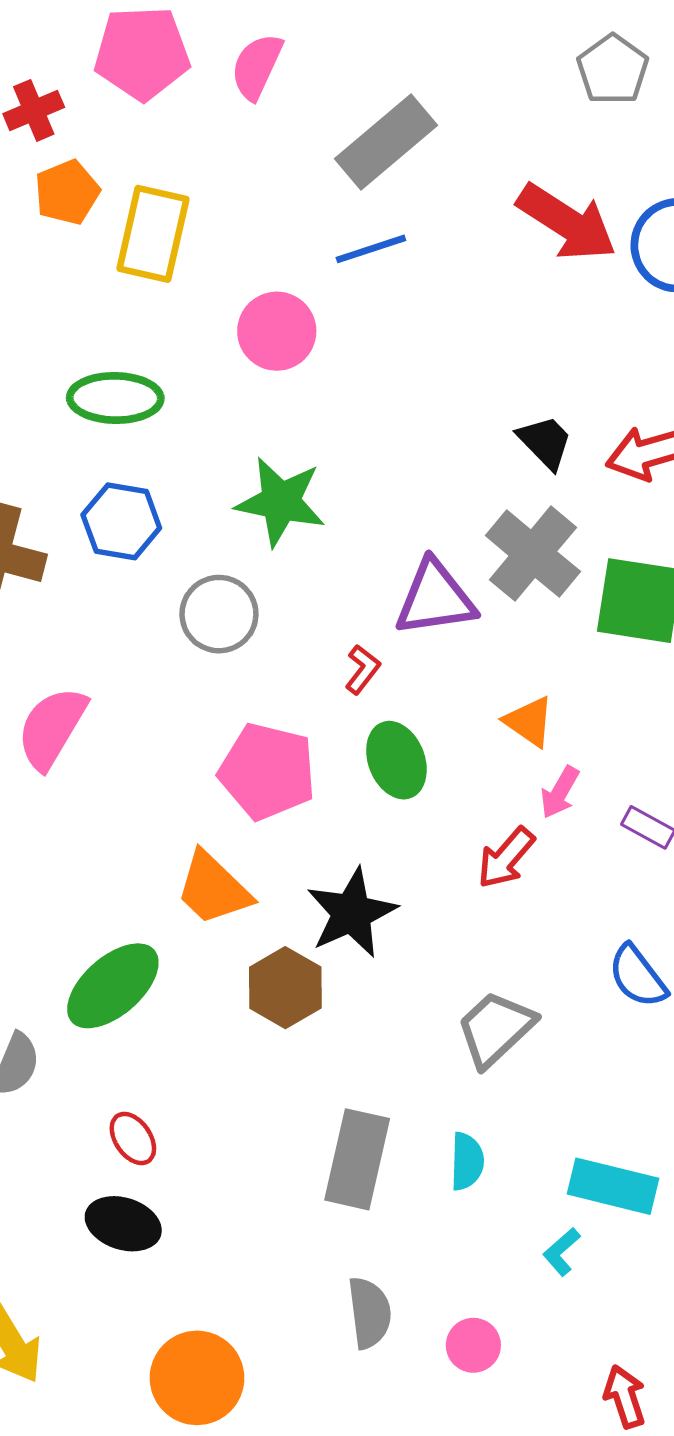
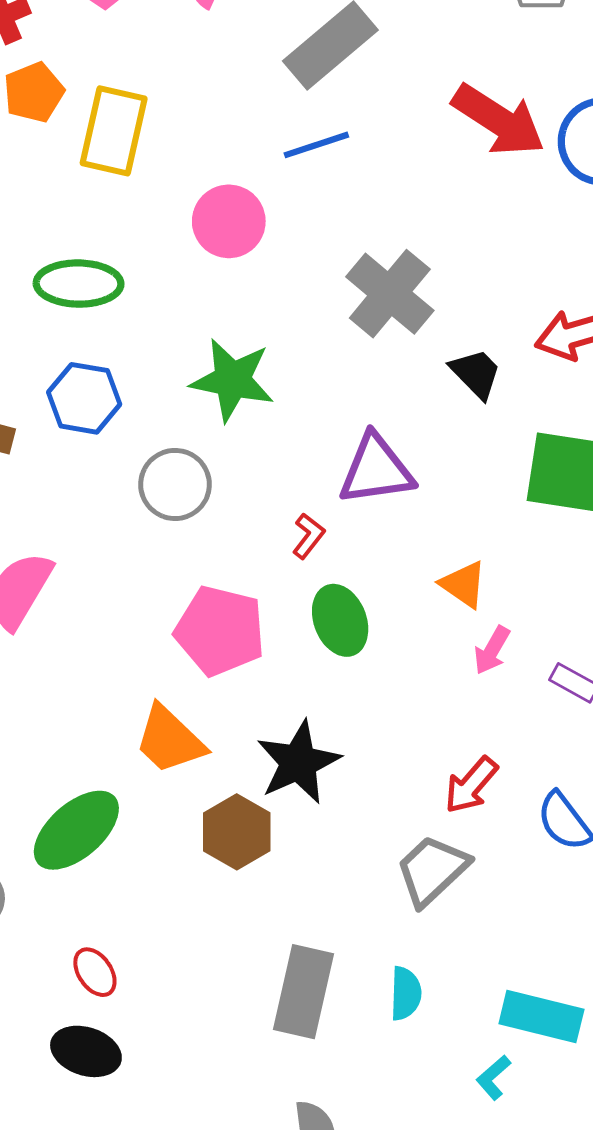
black trapezoid: (545, 442) -> (476, 373), moved
gray cross: (533, 554) -> (390, 294), moved
red arrow: (506, 858) -> (471, 785), moved

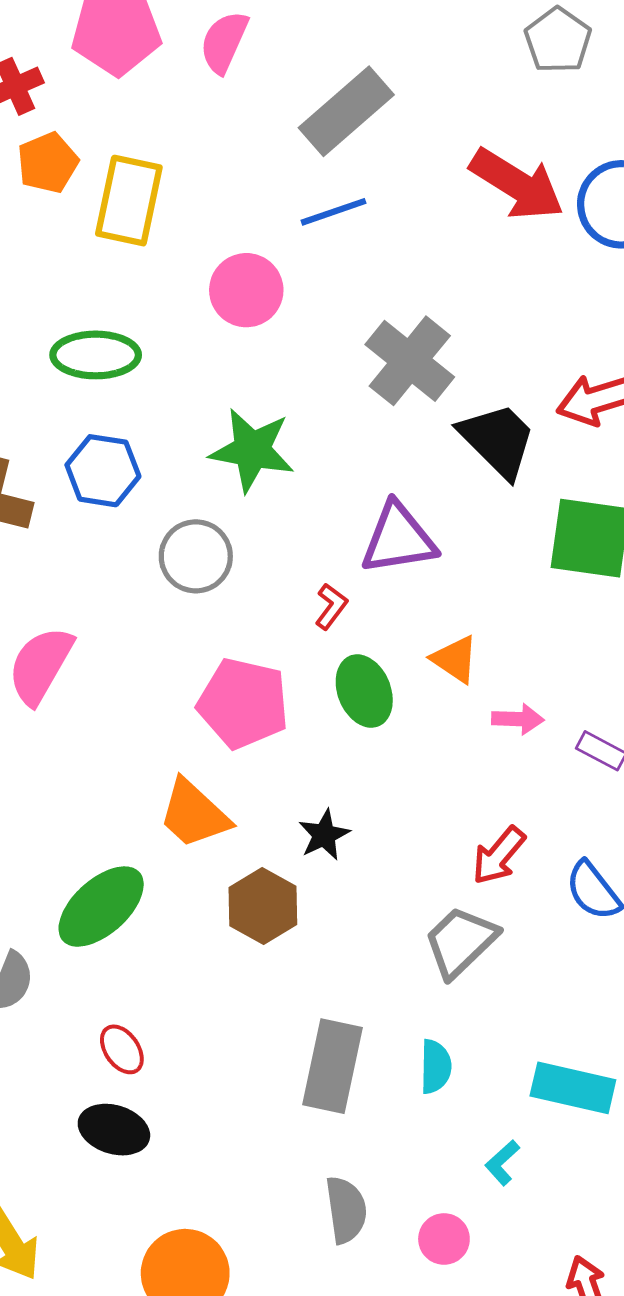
black trapezoid: (476, 373) -> (498, 440), size x1.5
orange triangle: (463, 584) -> (455, 659), moved
pink arrow: (492, 650) -> (518, 719), turned -117
black star: (298, 762) -> (324, 835), size x0.6
cyan L-shape: (494, 1077) -> (502, 1163), moved

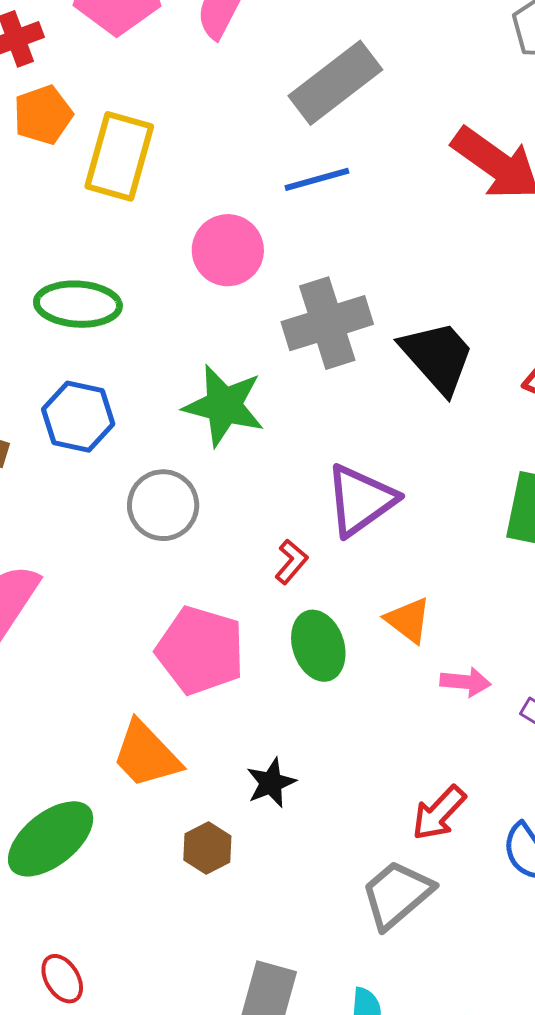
gray cross: (410, 361) -> (327, 323), moved, turned 30
black trapezoid: (498, 440) -> (438, 357), moved
purple triangle: (398, 539) -> (360, 500), turned -30
brown hexagon: (263, 906) -> (207, 848), size x0.7

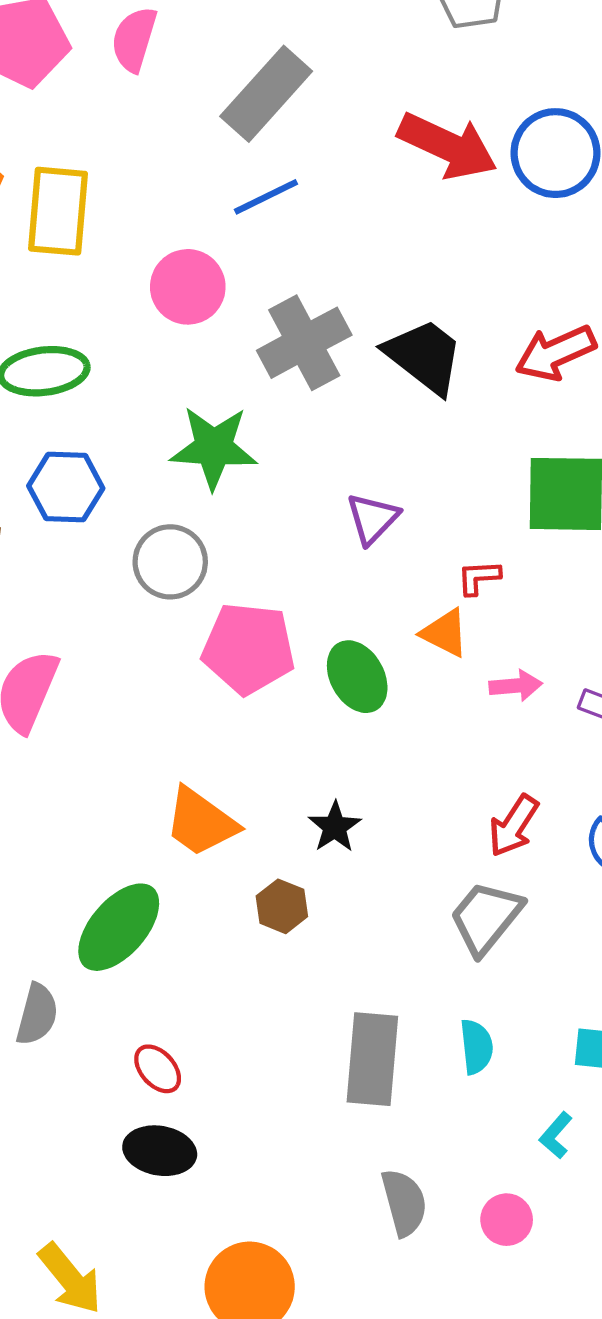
purple triangle: (360, 500) -> (373, 519), size x0.7
red L-shape: (291, 562) -> (479, 577), moved, turned -123
pink pentagon: (200, 650) -> (248, 648), moved

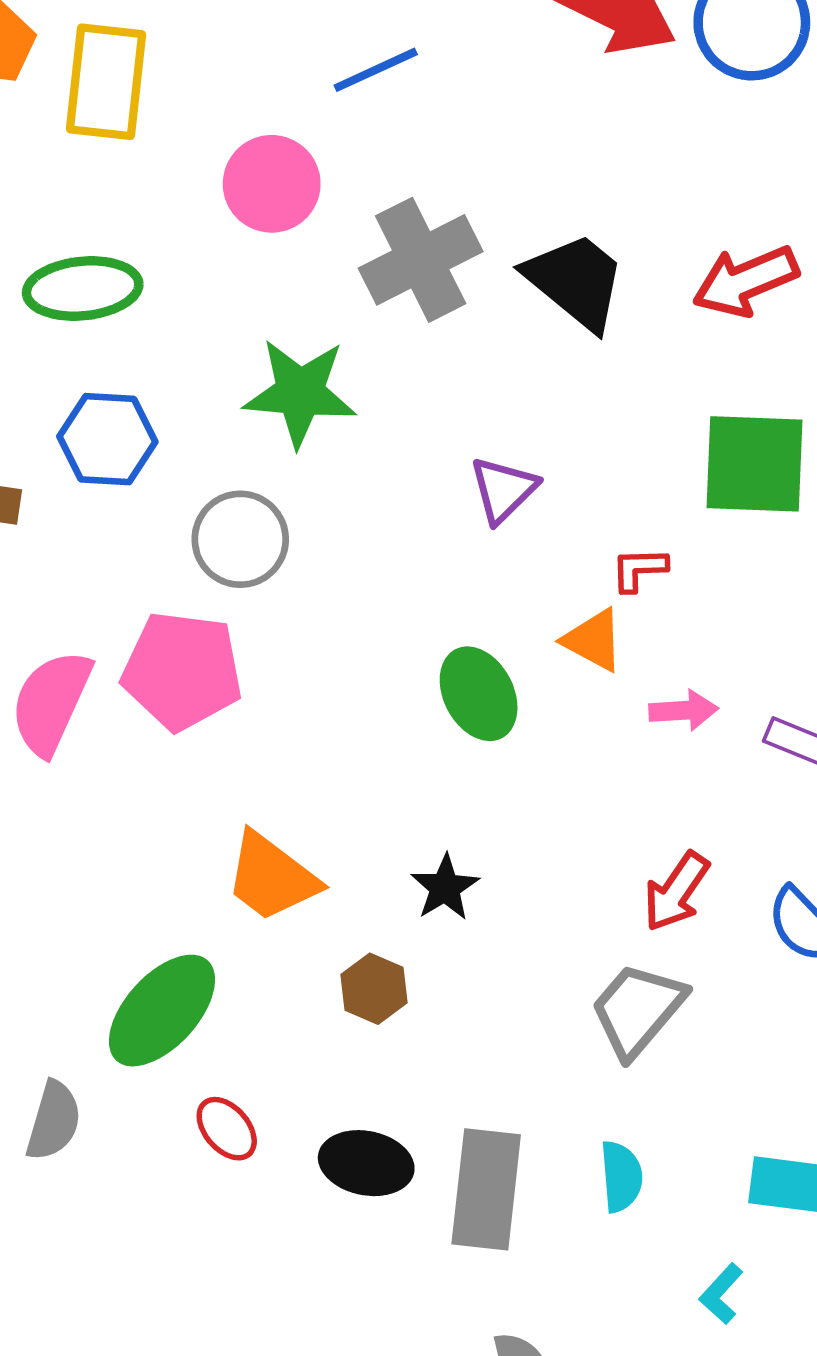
pink pentagon: (248, 648) -> (182, 671), moved
red ellipse: (158, 1069) -> (227, 1129), moved
black ellipse: (160, 1151) -> (366, 1163), moved

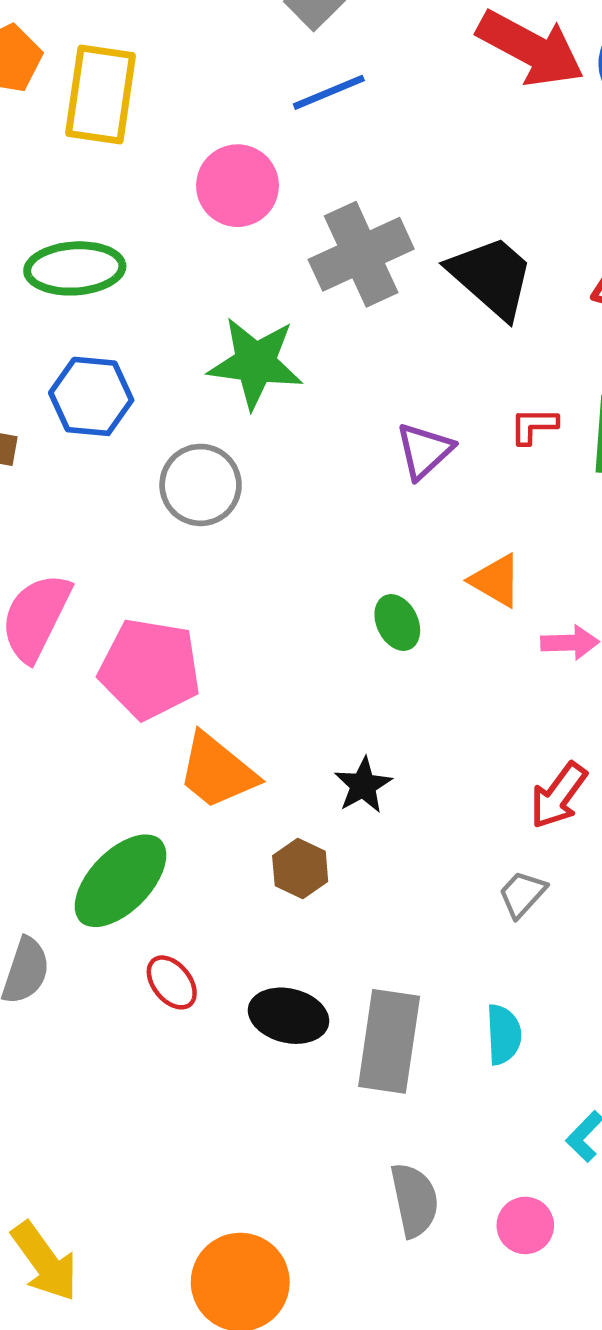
red L-shape: (639, 569) -> (534, 426), moved
pink pentagon: (182, 671) -> (150, 669), moved
green ellipse: (479, 694) -> (397, 622), size x0.7
gray trapezoid: (638, 1010) -> (522, 894), size x0.6

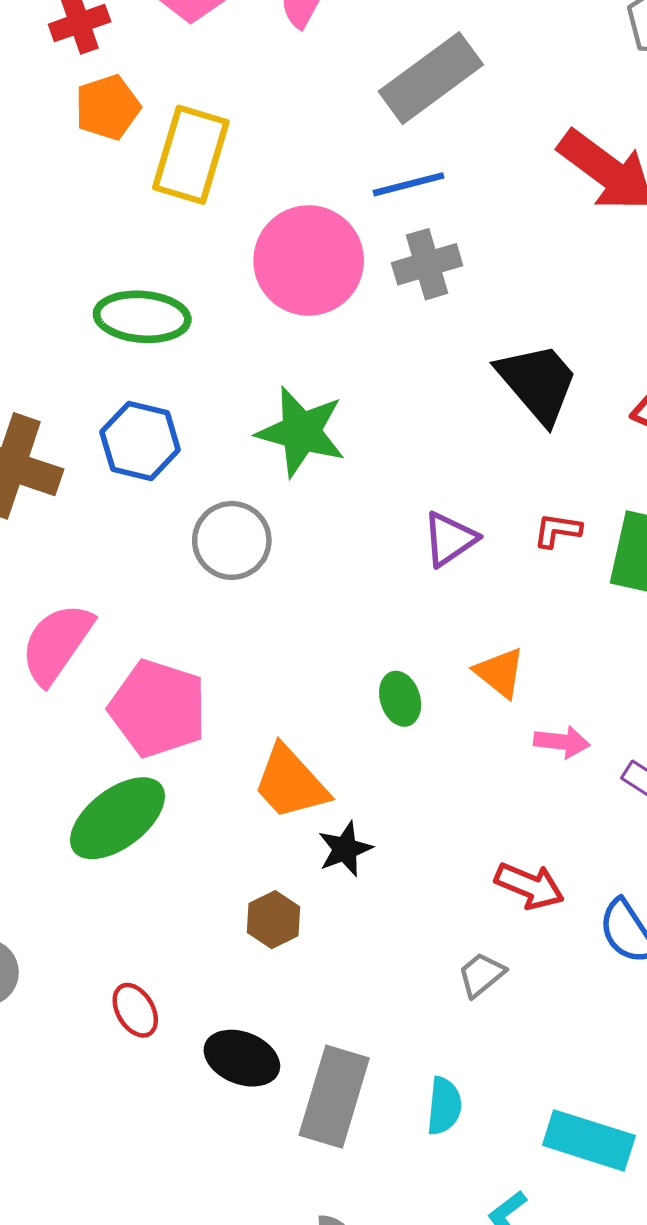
pink circle: (238, 186) -> (309, 261), size x1.4
gray cross: (361, 254) -> (427, 264), moved, size x0.7
orange trapezoid: (217, 771) -> (290, 783), moved
red arrow: (558, 795) -> (530, 886), turned -112
green ellipse: (120, 881) -> (117, 818), moved

